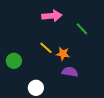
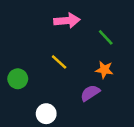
orange star: (63, 54) -> (104, 70), moved
purple semicircle: (70, 72) -> (90, 93), turned -42

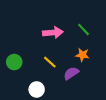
pink arrow: (67, 21) -> (53, 33), moved
yellow line: (59, 62) -> (50, 62), moved

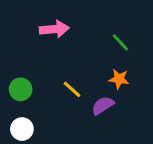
pink arrow: (53, 33) -> (54, 29), moved
white circle: (37, 89) -> (22, 129), moved

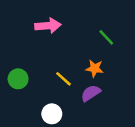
orange star: (119, 79) -> (95, 68), moved
white circle: (22, 129) -> (52, 114), moved

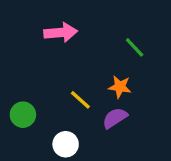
green circle: (18, 79) -> (23, 115), moved

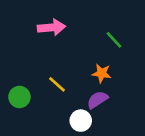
yellow line: (80, 100) -> (57, 84), moved
white circle: (66, 144) -> (81, 121), moved

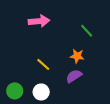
green circle: (19, 97) -> (15, 91), moved
white circle: (81, 121) -> (41, 92), moved

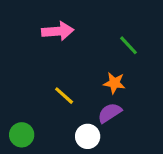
white circle: (41, 92) -> (88, 136), moved

